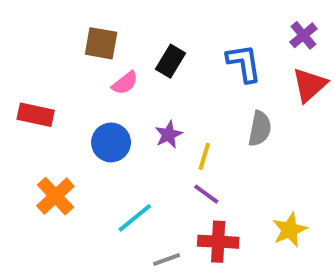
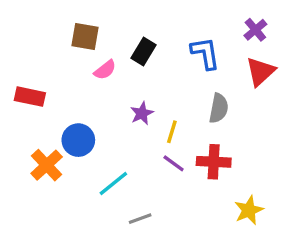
blue circle: (111, 142) -> (78, 140), moved
yellow star: (290, 230) -> (249, 210), moved
red cross: (218, 242) -> (214, 162), moved

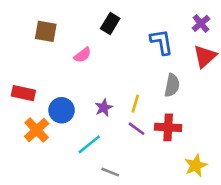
brown square: (85, 36) -> (46, 31), moved
black rectangle: (143, 51) -> (110, 23), moved
red rectangle: (30, 97) -> (23, 93), moved
purple star: (142, 113) -> (104, 108), moved
gray line: (140, 219) -> (110, 172), turned 42

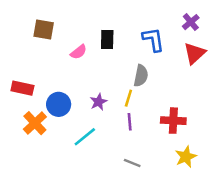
black rectangle: (110, 23) -> (107, 39), moved, turned -30
gray semicircle: (172, 85) -> (141, 76), moved
red cross: (168, 127) -> (173, 121), moved
purple line: (137, 129) -> (130, 122), turned 49
gray line: (110, 172) -> (132, 163), moved

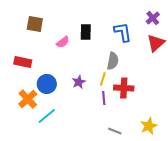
red rectangle: (22, 88) -> (23, 62), moved
red cross: (173, 121) -> (124, 88), moved
cyan line: (85, 137) -> (47, 116), moved
gray line: (132, 163) -> (115, 131), moved

